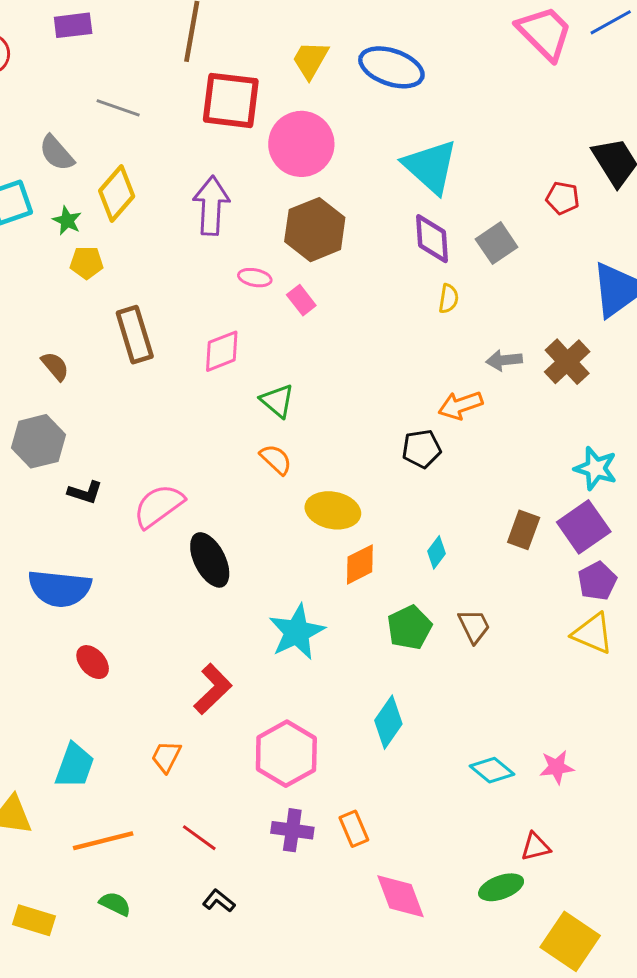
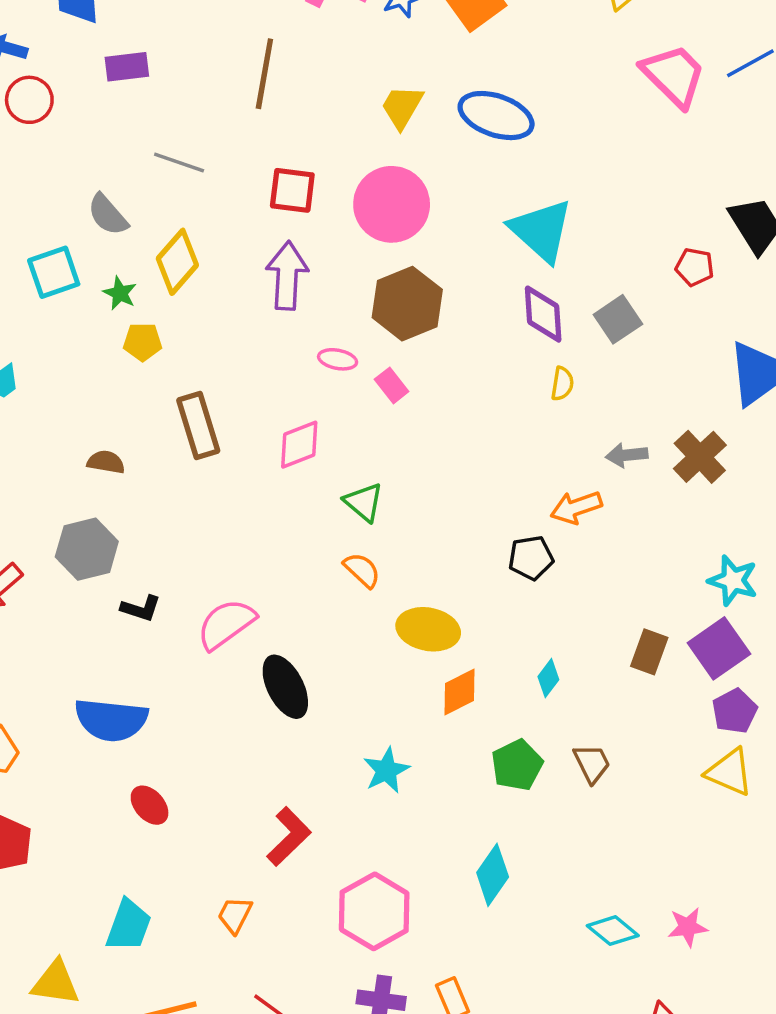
red square: (231, 100) -> (292, 190), moved, size x0.7
brown semicircle: (55, 366) -> (106, 462), turned -40
cyan star: (297, 632) -> (386, 770), size x0.7

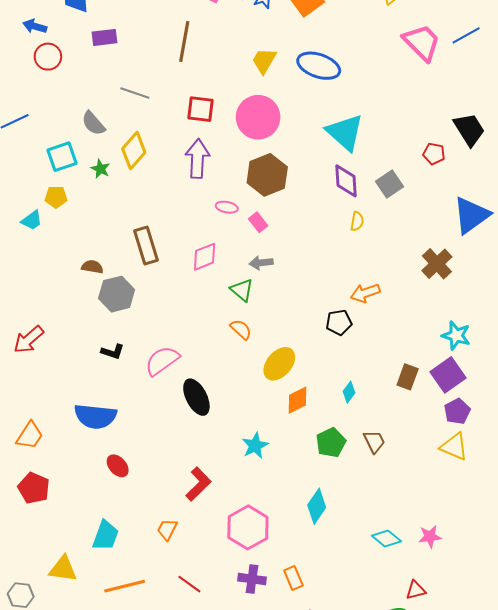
yellow pentagon: (143, 342) -> (56, 197), moved
gray arrow: (627, 455) -> (261, 263), moved
gray hexagon: (87, 549) -> (117, 294), moved
yellow ellipse: (428, 629) -> (279, 364), turned -60

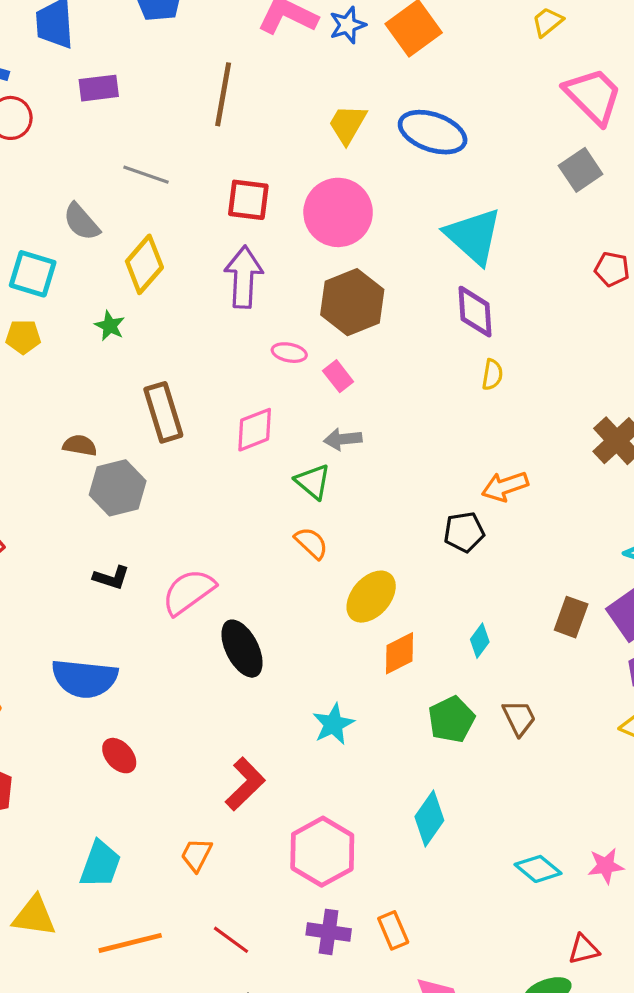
cyan square: (62, 157) -> (33, 274), turned 36
green star: (100, 169) -> (110, 326), moved
gray square: (389, 184) -> (581, 170), moved

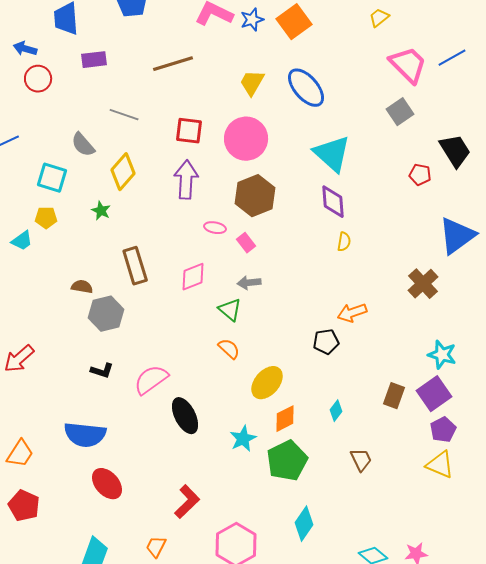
brown line: (223, 94) -> (173, 64), turned 63
blue ellipse: (433, 132) -> (306, 88), turned 30
green pentagon: (451, 719) -> (287, 461), moved, size x1.4
cyan star: (333, 724) -> (243, 439), moved
red ellipse: (119, 756) -> (107, 484), size x1.4

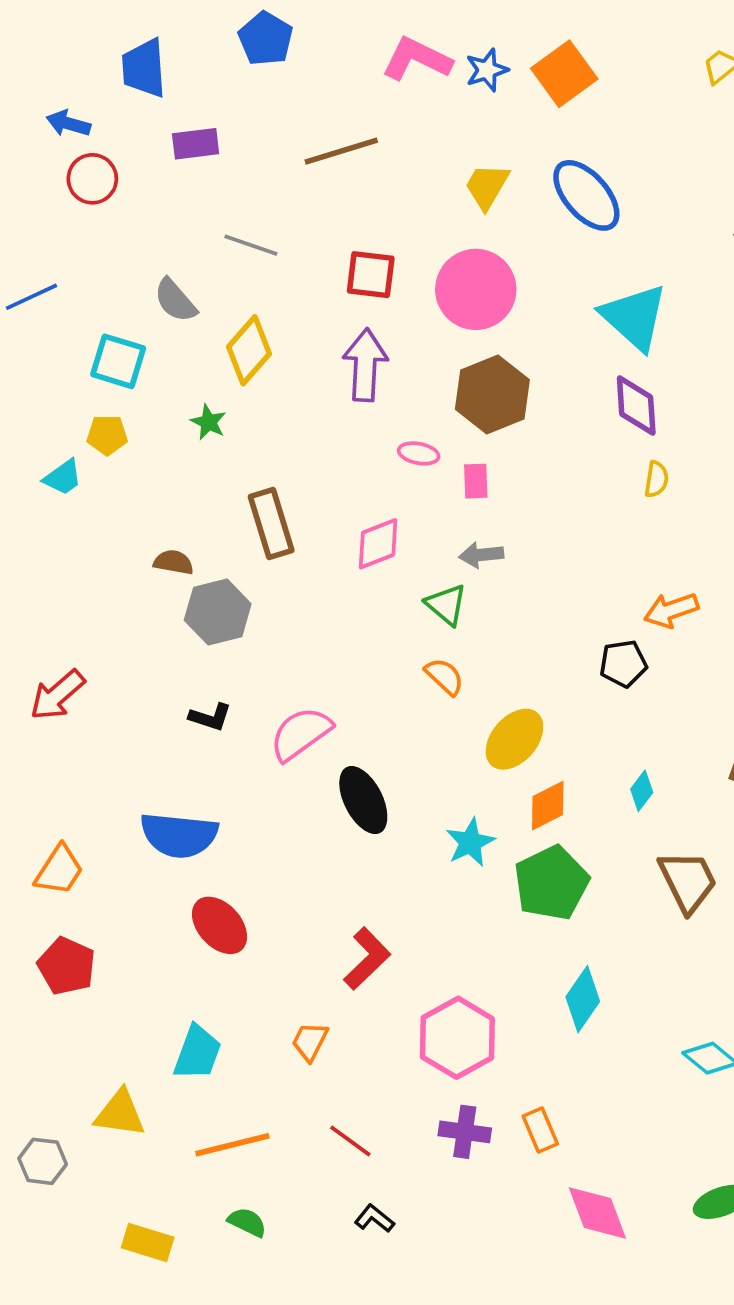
pink rectangle: (246, 243) -> (476, 481), turned 36
brown trapezoid: (361, 460) -> (688, 881), size x1.5

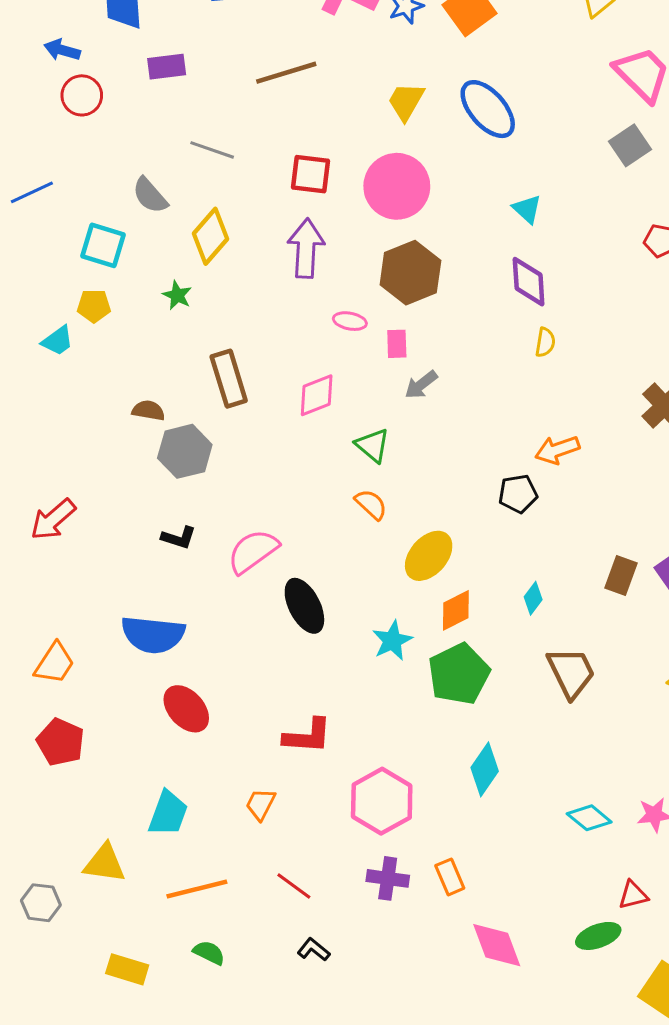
cyan triangle: (634, 317) -> (527, 209), size x0.5
gray arrow: (481, 555) -> (421, 385), moved, turned -32
red L-shape: (367, 959) -> (307, 736), turned 48

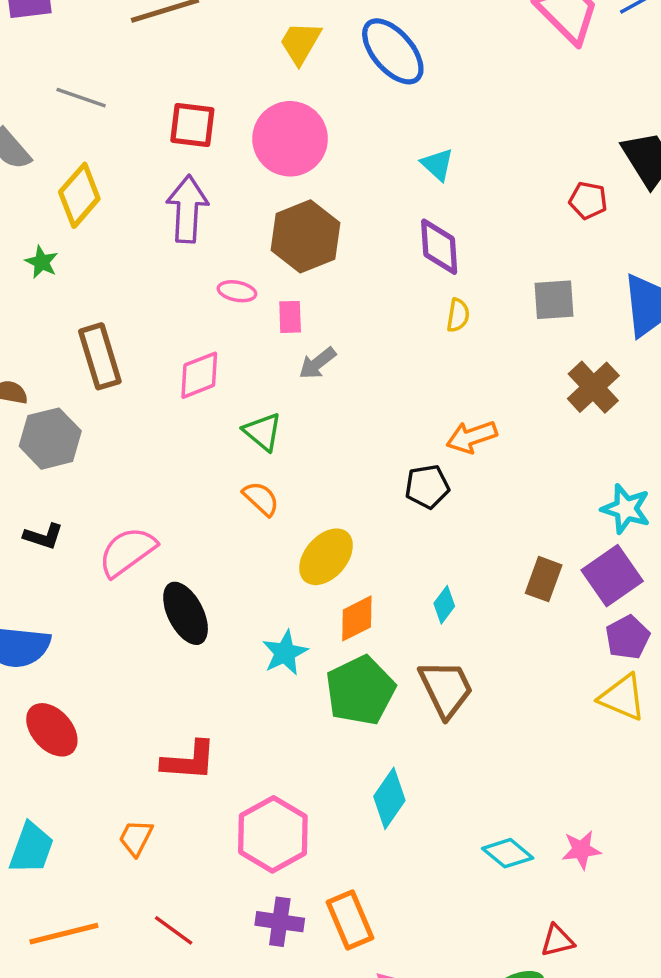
gray square: (630, 145) -> (554, 300), moved, turned 30
brown trapezoid: (571, 672) -> (446, 689), moved
orange rectangle: (450, 877) -> (350, 920), size x1.4

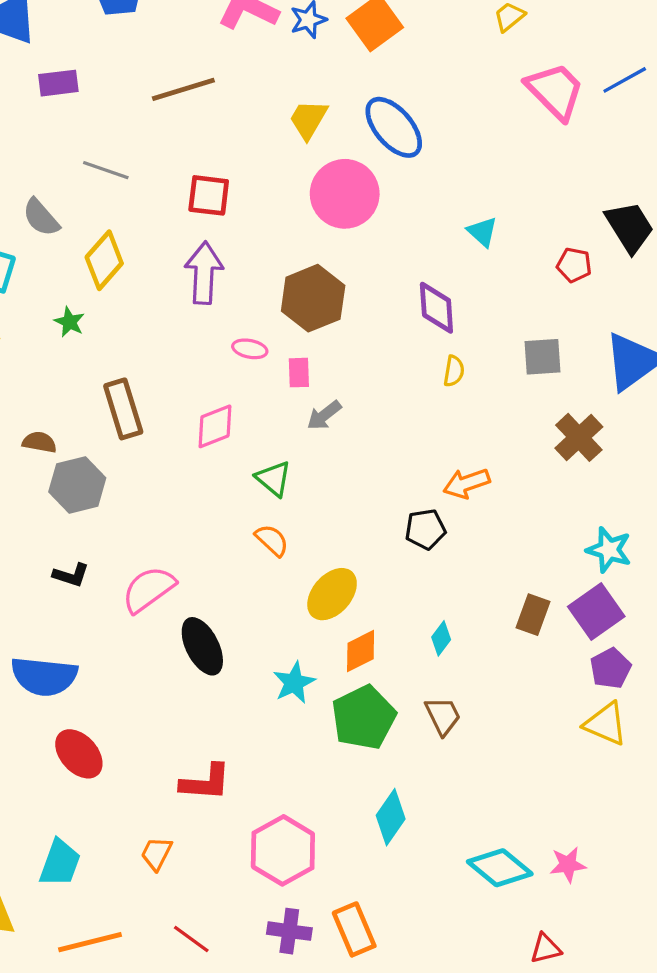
pink circle: (290, 139) -> (345, 194), moved
cyan triangle: (437, 164) -> (482, 232), moved
brown trapezoid: (446, 689) -> (443, 716), size x0.7
cyan diamond: (508, 853) -> (500, 868), size x1.4

